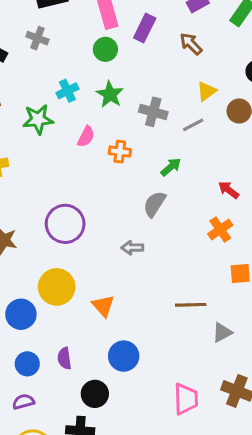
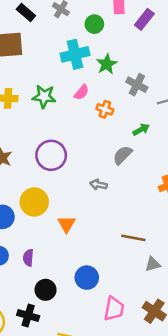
green circle: (105, 49) -> (94, 24), moved
cyan cross: (67, 91) -> (75, 54), size x1.6
green star: (38, 119) -> (44, 96), moved
blue circle: (124, 356) -> (87, 278), moved

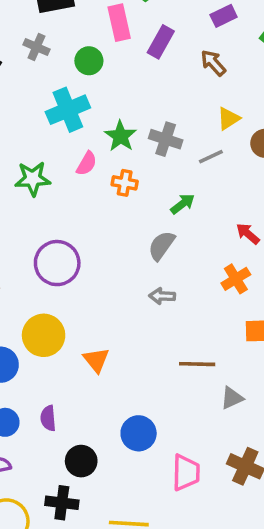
green star: (107, 64) -> (120, 136), moved
gray arrow: (98, 185) -> (162, 296), moved

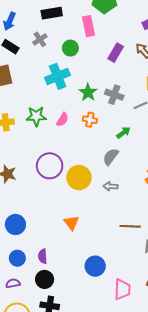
purple rectangle: (161, 42) -> (116, 53), moved
gray cross: (36, 47) -> (40, 39), turned 32
pink semicircle: (87, 164) -> (63, 120), moved
yellow circle: (44, 335) -> (79, 178), moved
black circle: (81, 461) -> (45, 279), moved

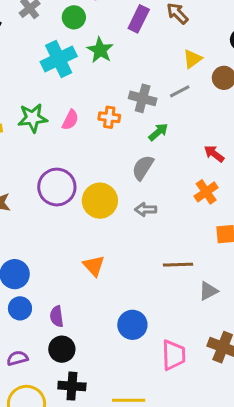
green star: (88, 92) -> (100, 50), moved
gray cross: (114, 95) -> (143, 98), moved
blue circle: (17, 258) -> (20, 308), moved

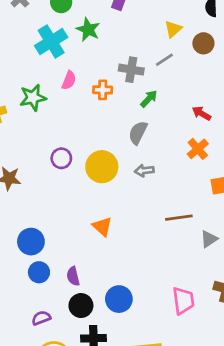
pink semicircle: (70, 120) -> (69, 80), moved
purple circle: (57, 187) -> (61, 158), size x0.6
blue circle: (132, 325) -> (119, 299), moved

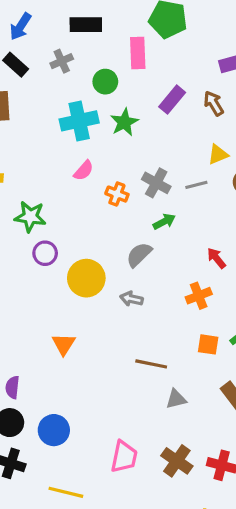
green star: (33, 98) -> (30, 217), moved

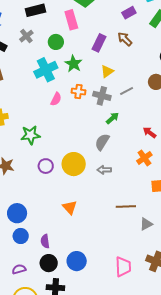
yellow triangle: (218, 154) -> (107, 71), moved
orange cross: (117, 194) -> (78, 91), moved
purple circle: (45, 253) -> (46, 166), moved

